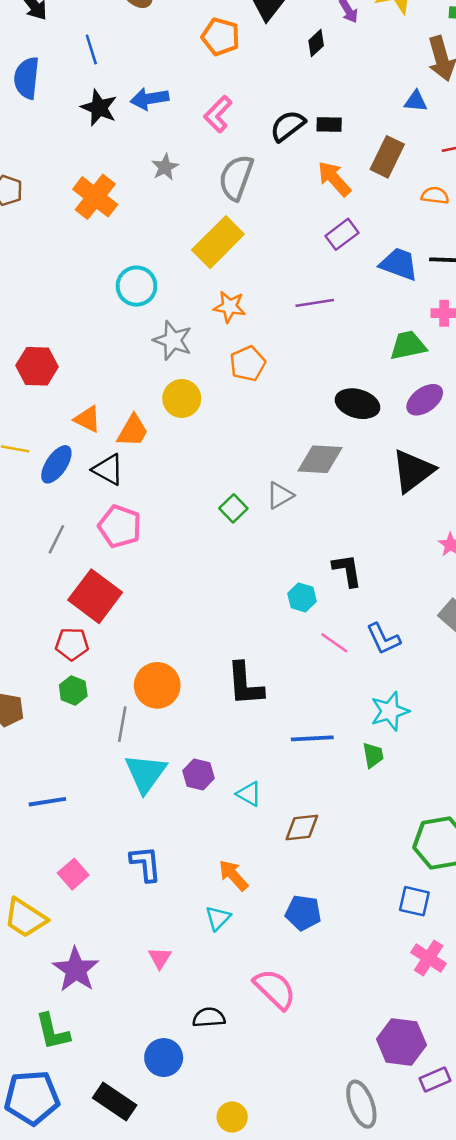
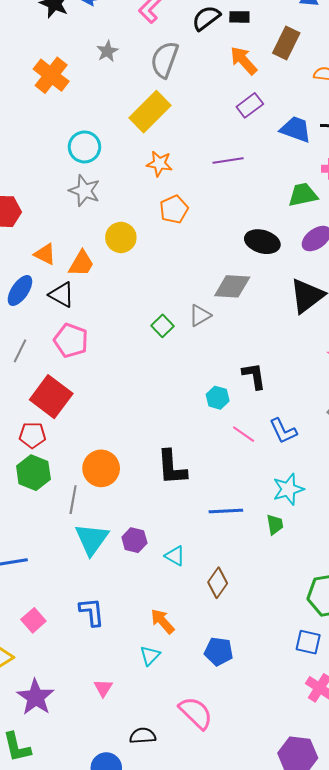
gray star: (173, 340) -> (84, 191), moved
green hexagon: (73, 691) -> (33, 473), size x1.5
brown diamond: (302, 828) -> (218, 583), turned -48

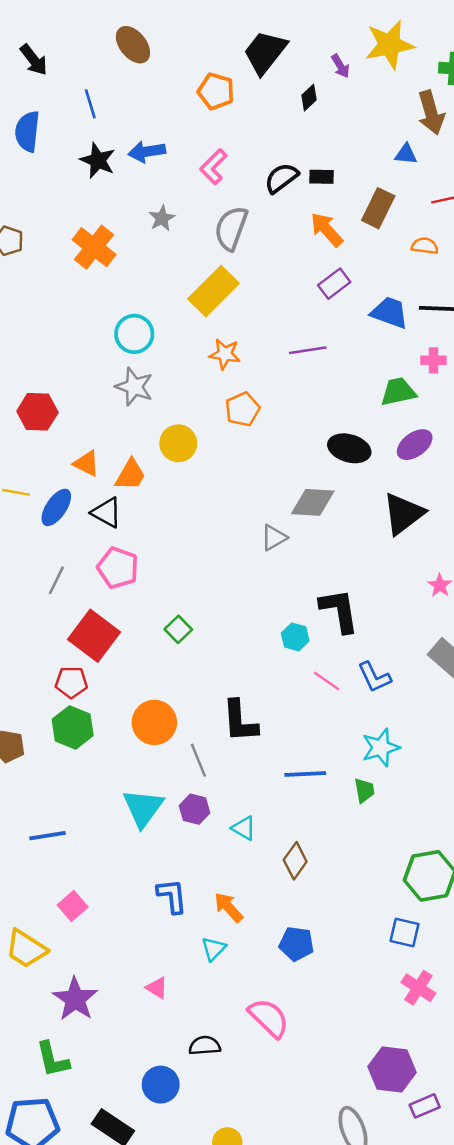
green square: (162, 326) -> (178, 629), moved
black L-shape: (254, 376) -> (339, 611), size x1.4
gray line: (73, 500) -> (198, 760), moved, turned -32
blue L-shape: (92, 612) -> (172, 896), moved
pink triangle: (103, 688) -> (157, 988), turned -30

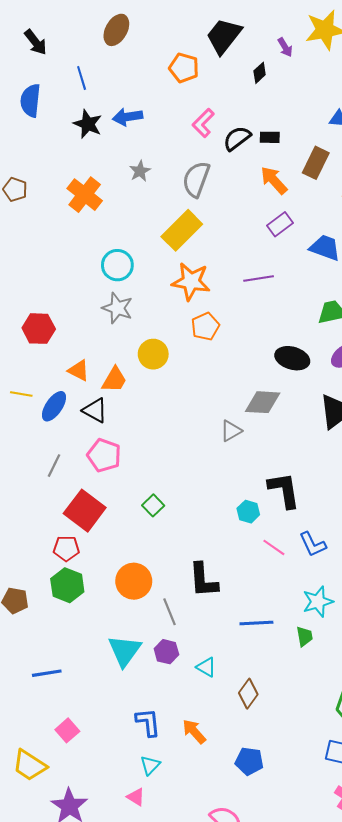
brown ellipse: (133, 45) -> (116, 30), turned 68
pink L-shape: (213, 167) -> (203, 123), moved
orange star: (225, 354) -> (191, 281), size x1.5
cyan triangle: (213, 949) -> (150, 765), moved

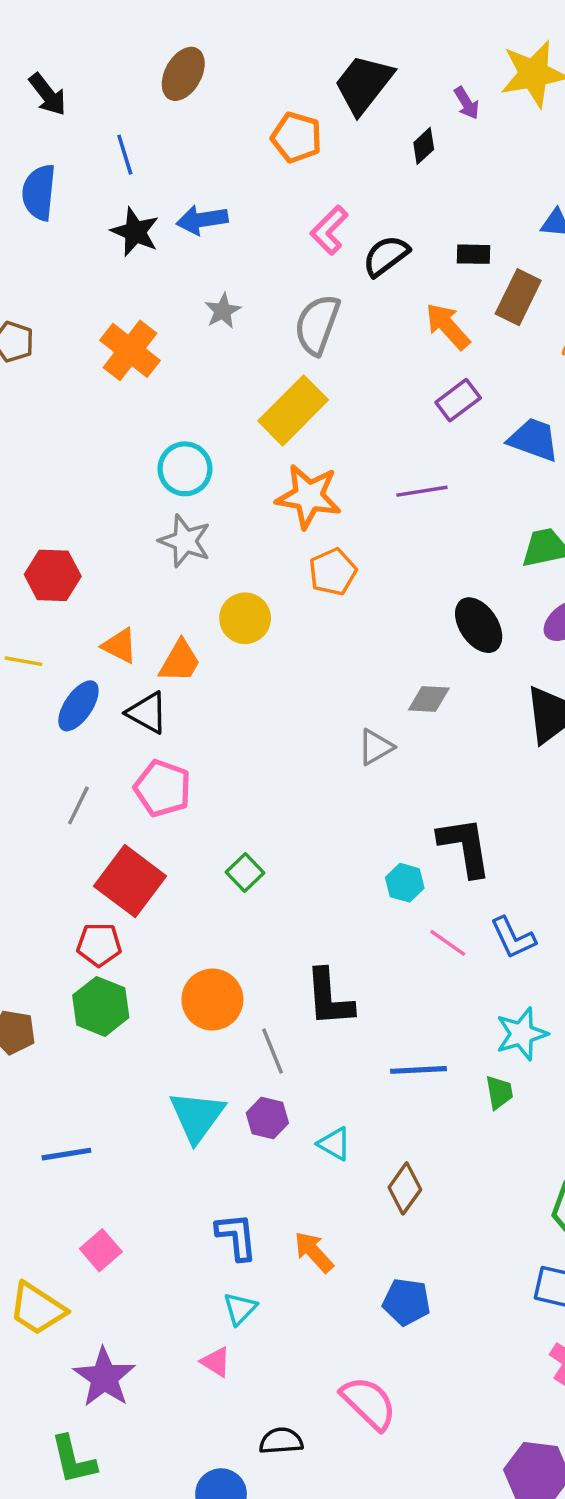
black rectangle: (270, 137) -> (473, 254), moved
black ellipse: (292, 358) -> (479, 625), turned 40
yellow line: (21, 394) -> (24, 661), moved
gray diamond: (263, 402) -> (429, 699), size x0.7

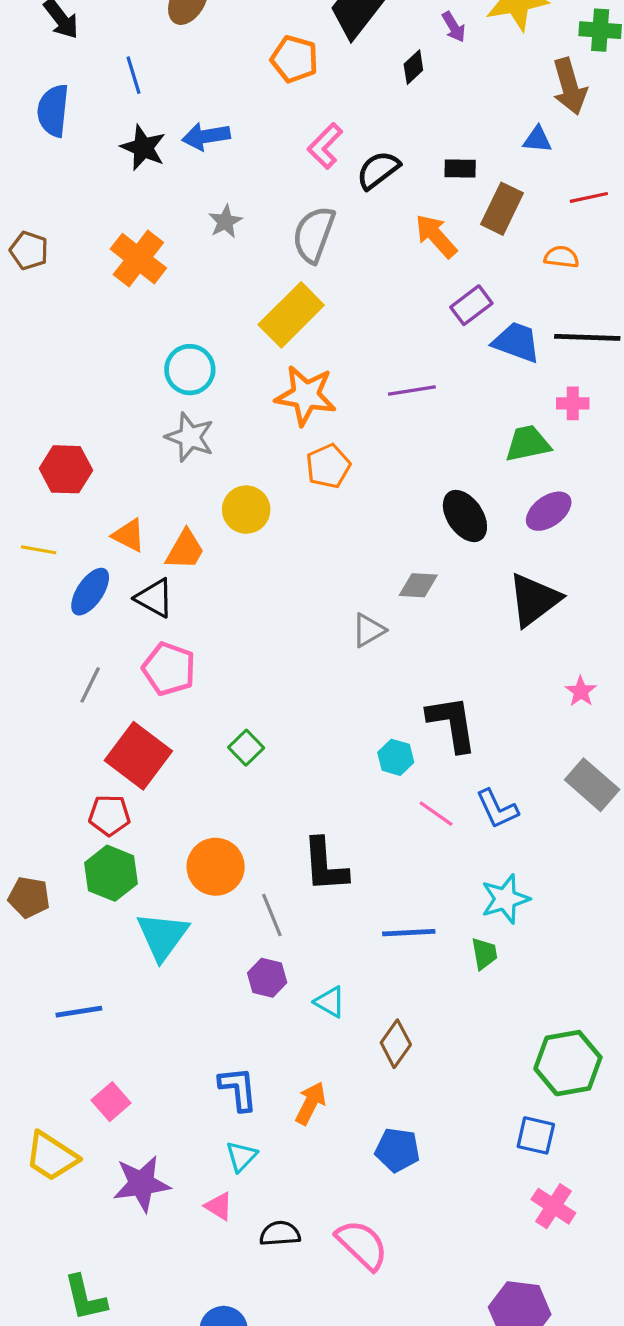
purple rectangle: (458, 400) -> (471, 305), moved
cyan triangle: (197, 1116) -> (163, 936), moved
orange arrow: (314, 1252) -> (311, 1103), turned 69
purple star: (104, 1377) -> (142, 1184), moved, turned 30
black semicircle: (281, 1441) -> (280, 1234), moved

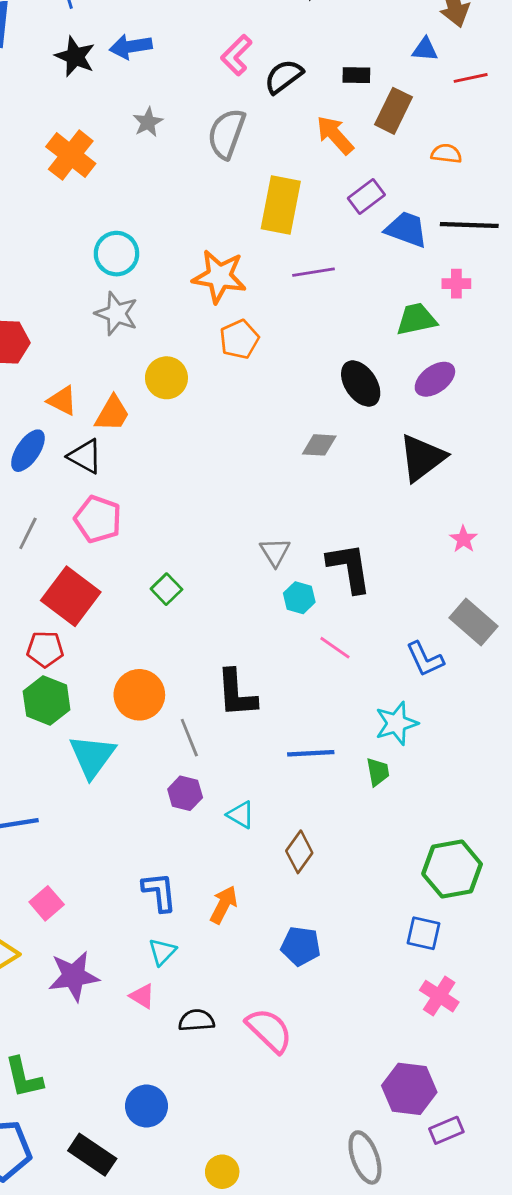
red line: (589, 197) -> (471, 78), moved
yellow rectangle: (291, 315) -> (281, 205), moved, turned -34
gray triangle: (368, 630) -> (275, 552), moved, turned -32
blue L-shape: (497, 809) -> (425, 659), moved

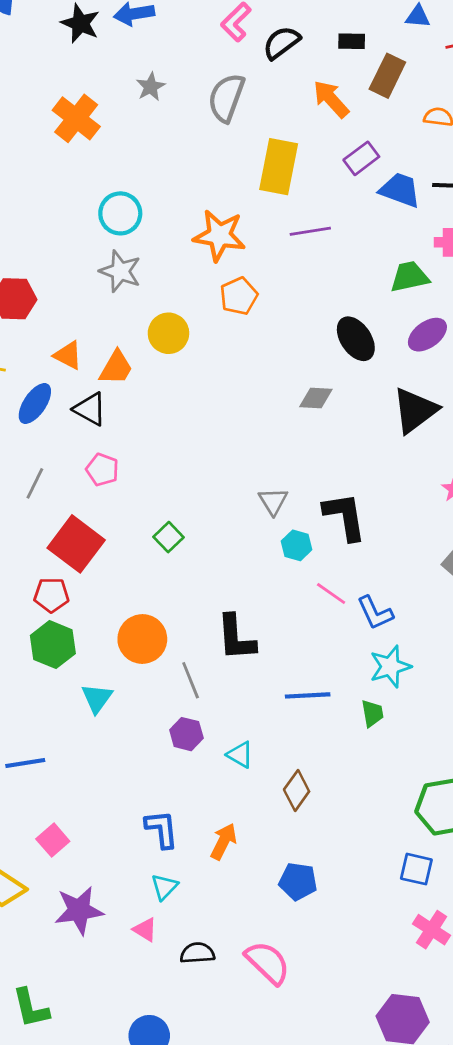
pink pentagon: (98, 519) -> (102, 470), size x0.7
blue L-shape: (425, 659) -> (375, 613), moved
cyan triangle: (92, 756) -> (97, 698), size x0.7

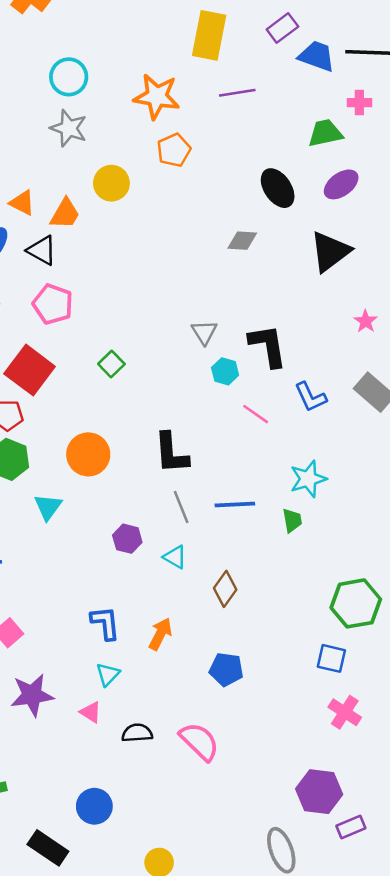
pink pentagon: (102, 470) -> (53, 304), size x1.4
blue L-shape: (375, 613) -> (311, 397), moved
gray line: (191, 680) -> (181, 507), moved

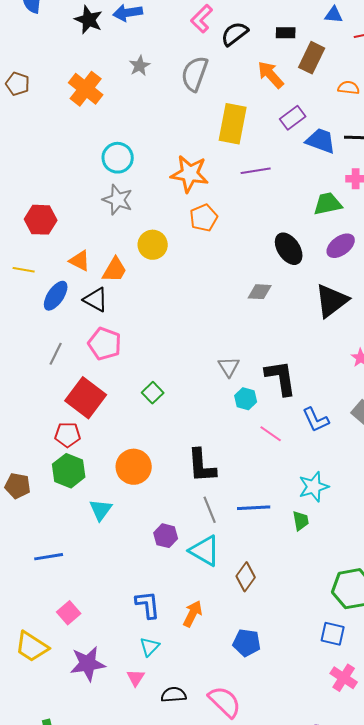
cyan triangle: (175, 557) -> (205, 551), size x1.6
pink triangle: (91, 712) -> (136, 678), turned 30

